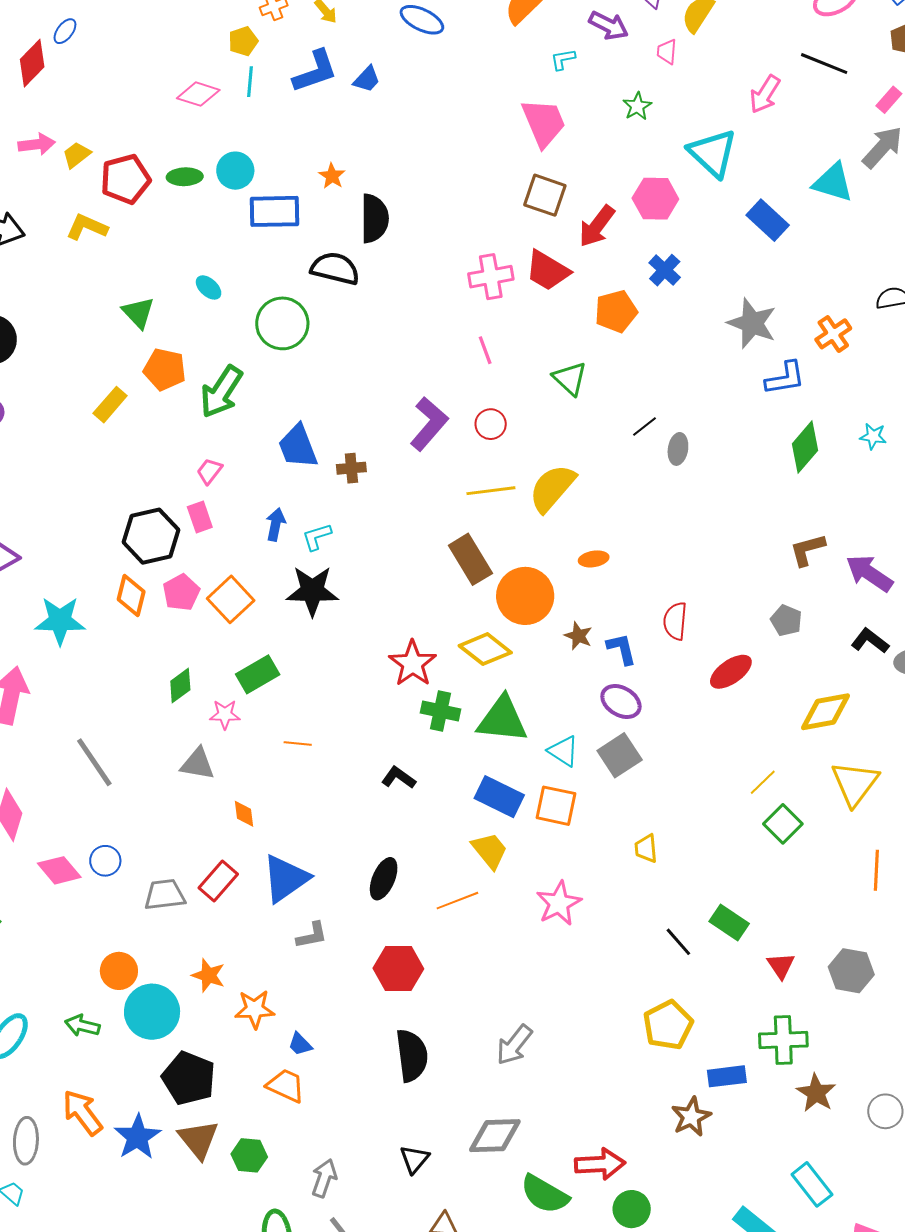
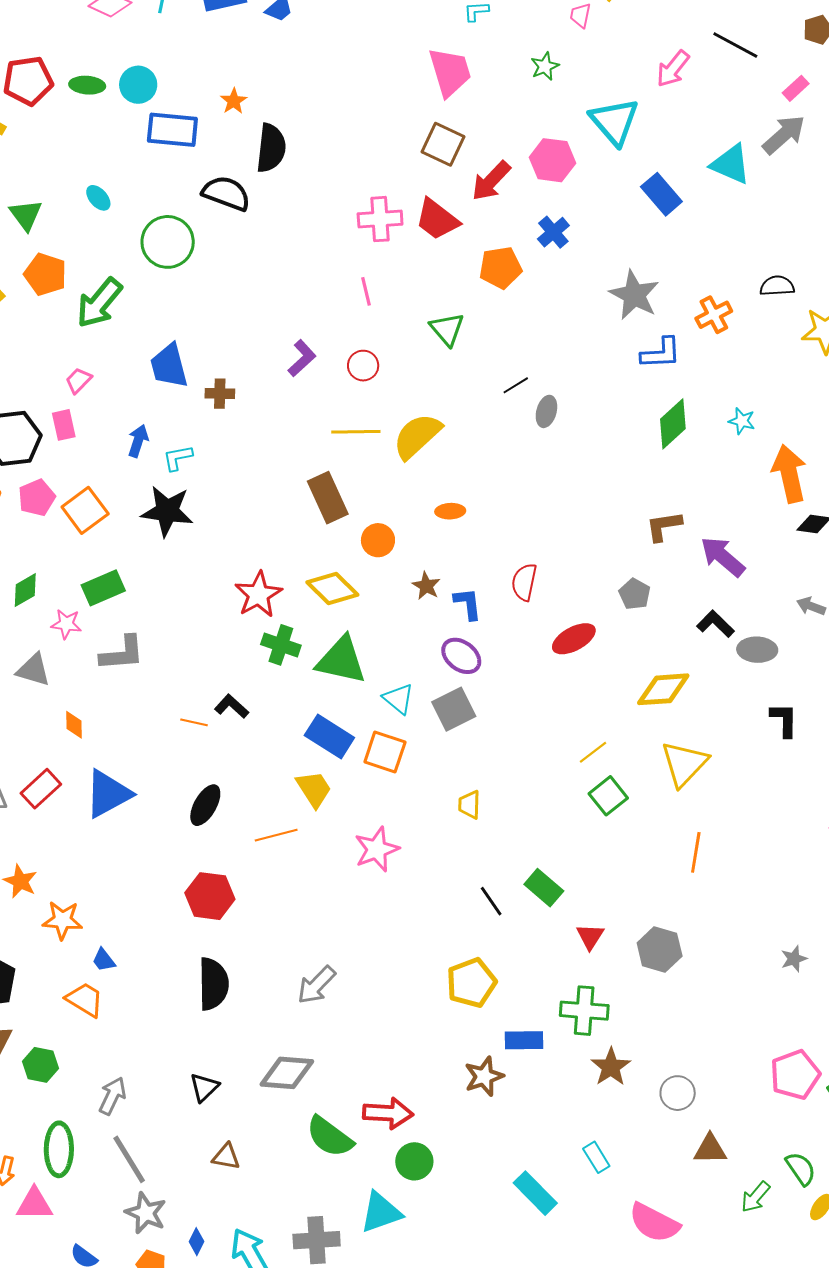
purple L-shape: (429, 424) -> (302, 358), size x0.7
orange circle: (525, 596) -> (378, 540), size x0.6
orange line: (298, 743) -> (194, 722), moved
gray L-shape: (312, 935) -> (122, 653), moved, size x1.4
cyan rectangle: (812, 1184) -> (596, 1157), size x0.7

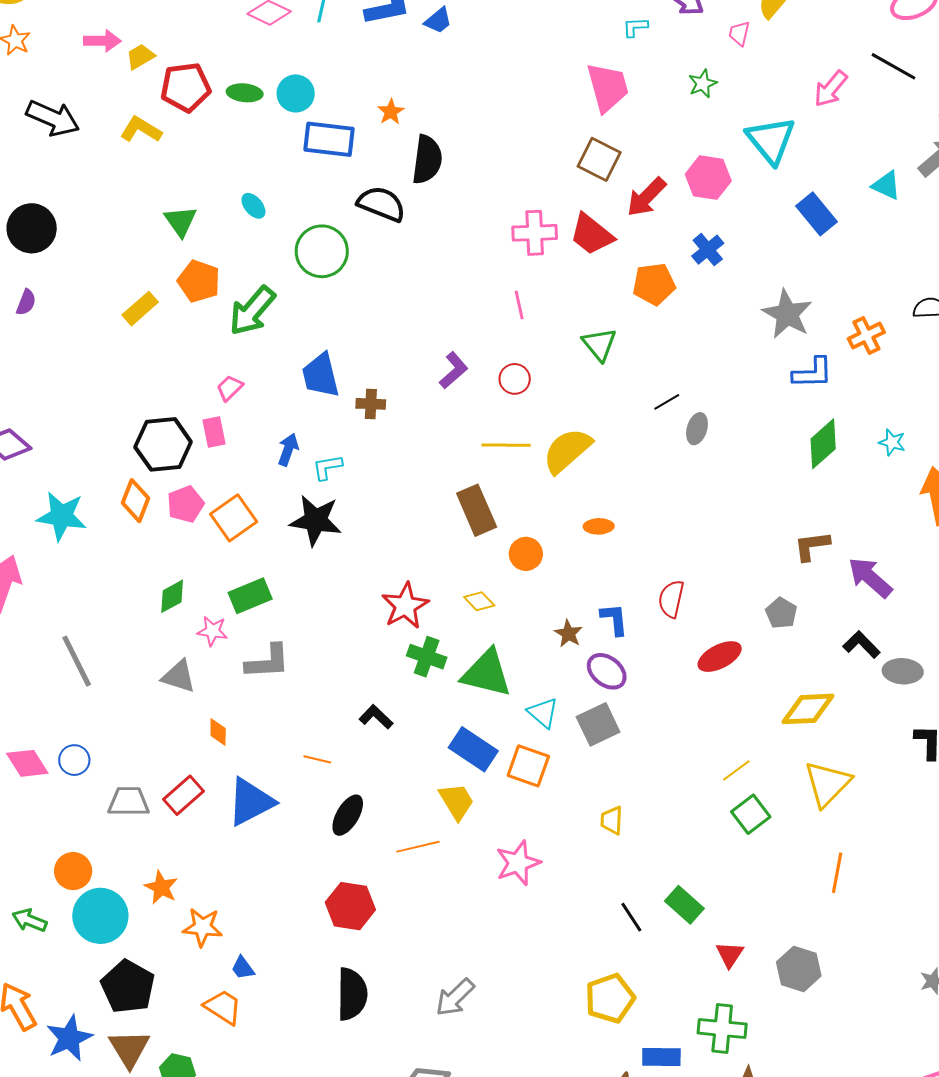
cyan triangle: (731, 164) -> (886, 185), size x0.7
brown star: (426, 586) -> (568, 634), moved
yellow diamond: (332, 588) -> (479, 601), size x0.6
orange line: (194, 722) -> (317, 759), moved

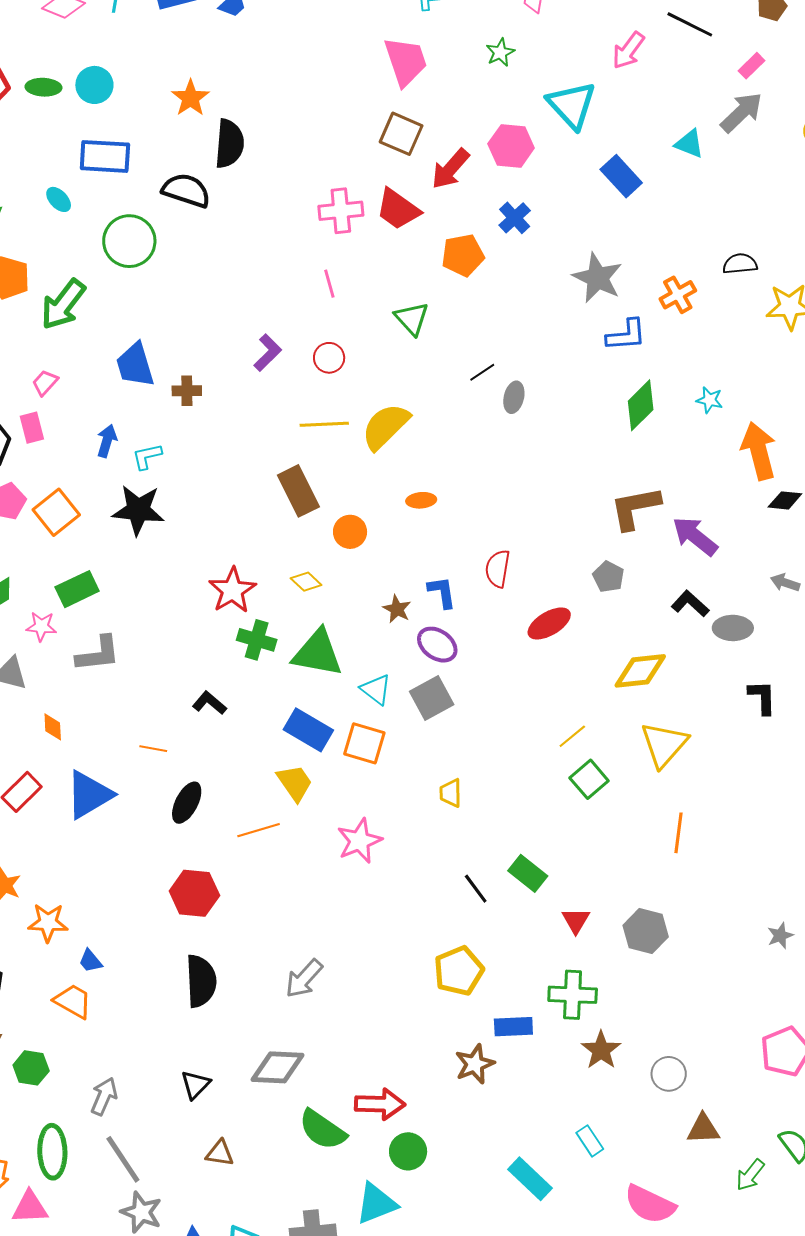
orange star: (391, 112) -> (190, 98), size x1.4
blue rectangle: (329, 139) -> (105, 156), moved
brown L-shape: (812, 546) -> (635, 508), size x1.4

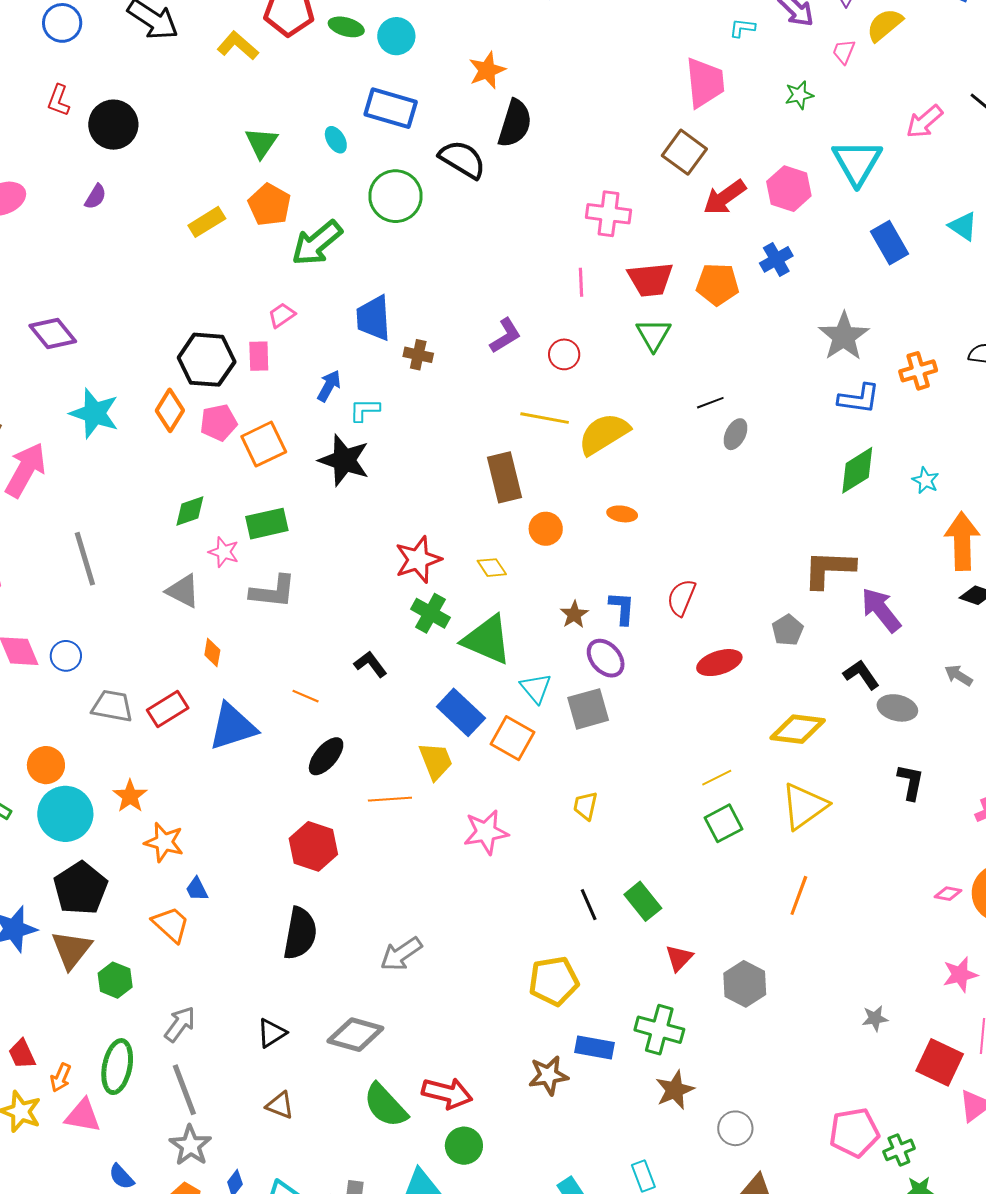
red trapezoid: (398, 209) -> (650, 279), moved, turned -54

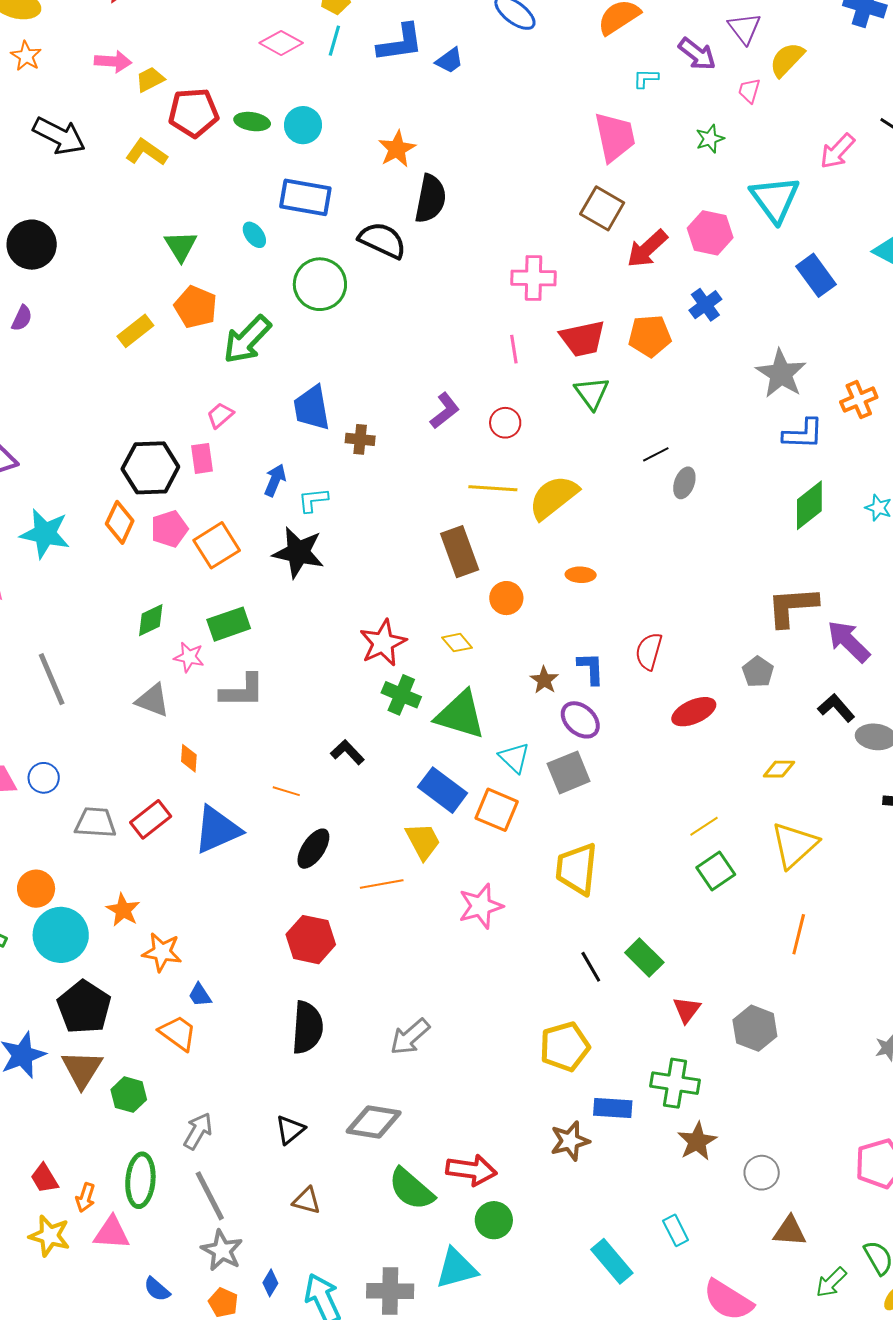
yellow diamond: (798, 729) -> (779, 769), size x0.6
yellow trapezoid: (585, 806) -> (577, 869), size x1.8

